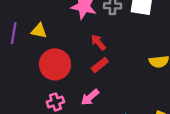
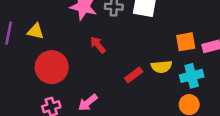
red rectangle: (100, 65) -> (134, 75), moved

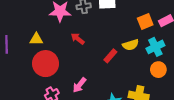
yellow triangle: (35, 31) -> (36, 39), moved

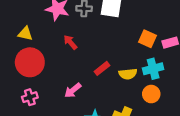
orange square: (145, 22) -> (148, 39), turned 35
yellow semicircle: (131, 45) -> (128, 74), moved
pink arrow: (79, 85) -> (73, 90), moved

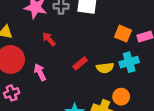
pink arrow: (73, 90) -> (40, 72), moved, turned 105
orange circle: (151, 94) -> (121, 97), moved

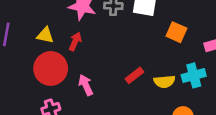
orange square: (123, 34) -> (176, 32), moved
red arrow: (49, 39) -> (75, 41), moved, turned 64

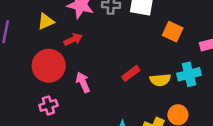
yellow triangle: (45, 35) -> (46, 21), moved, turned -36
red arrow: (75, 41) -> (73, 40), turned 42

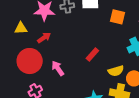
yellow triangle: (46, 21) -> (21, 28), turned 32
yellow semicircle: (160, 80) -> (116, 71), moved

